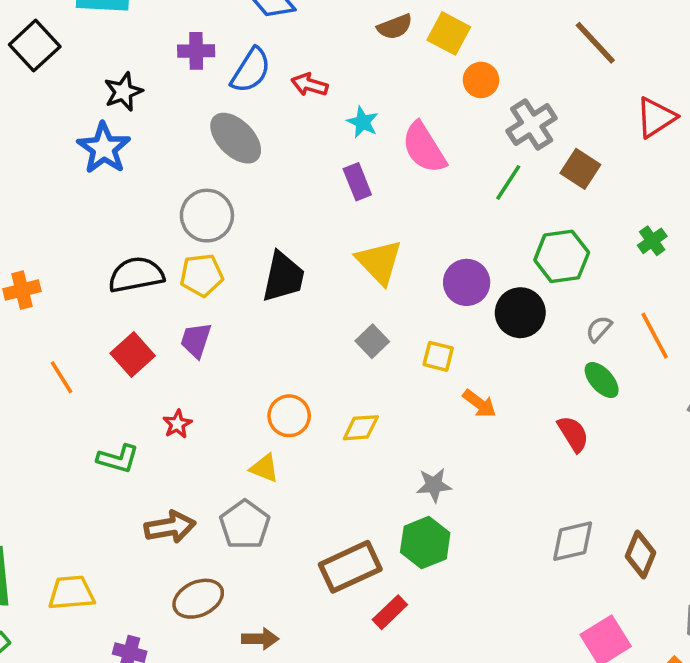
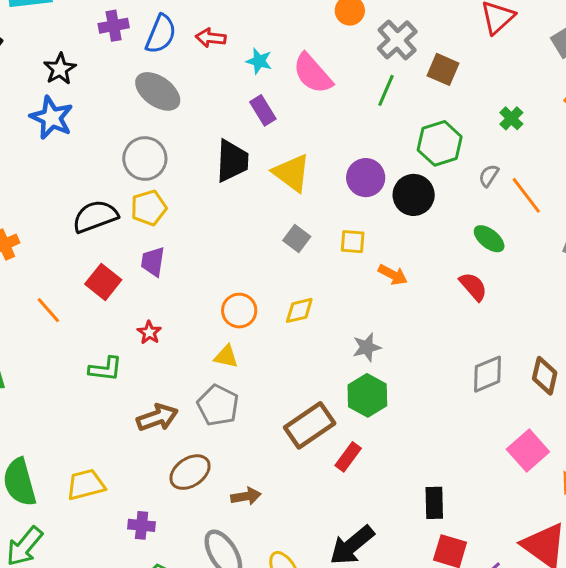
black trapezoid: (283, 277) -> (232, 161), moved
gray semicircle: (599, 329) -> (489, 176), moved

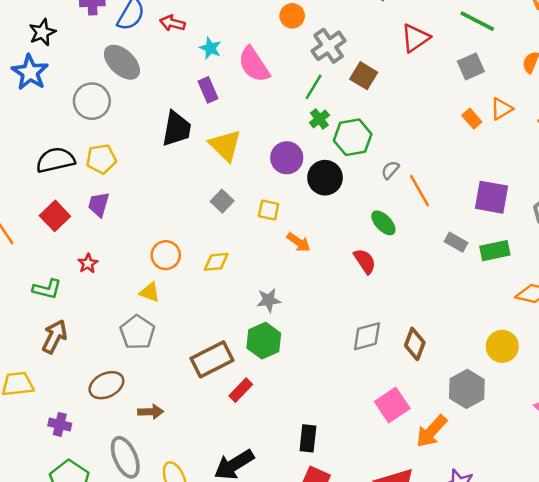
green cross: (511, 118) -> (319, 119), moved
gray circle: (145, 159) -> (92, 101), moved
brown arrow: (157, 417) -> (55, 337), moved, turned -52

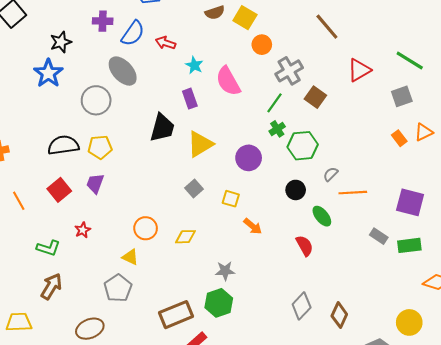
yellow triangle: (225, 145) -> (200, 144), turned 40
black circle: (325, 178) -> (296, 190), moved, size x0.7
orange line: (420, 191) -> (353, 193), turned -68
gray diamond: (367, 336) -> (302, 306), turned -36

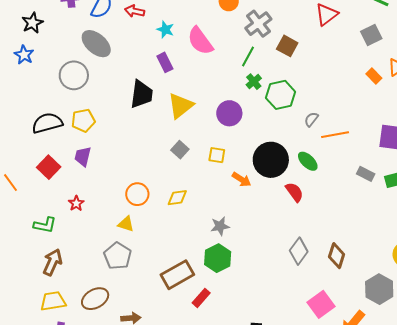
blue star: (48, 73) -> (24, 55), size x0.7
black circle: (296, 190) -> (271, 160), moved, size x1.8
yellow trapezoid: (19, 322) -> (53, 301), moved

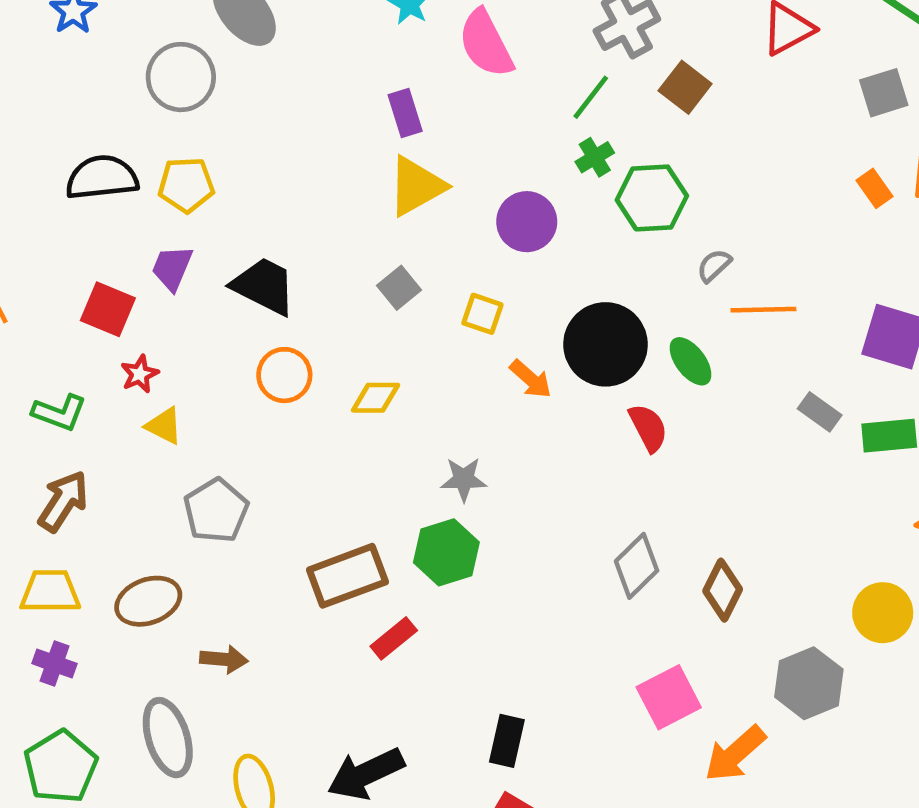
purple rectangle: (165, 62) -> (405, 113), moved
black trapezoid: (142, 94) -> (264, 286), moved, turned -80
red square: (49, 167) -> (108, 309), moved, turned -30
yellow triangle: (126, 224) -> (164, 426), moved

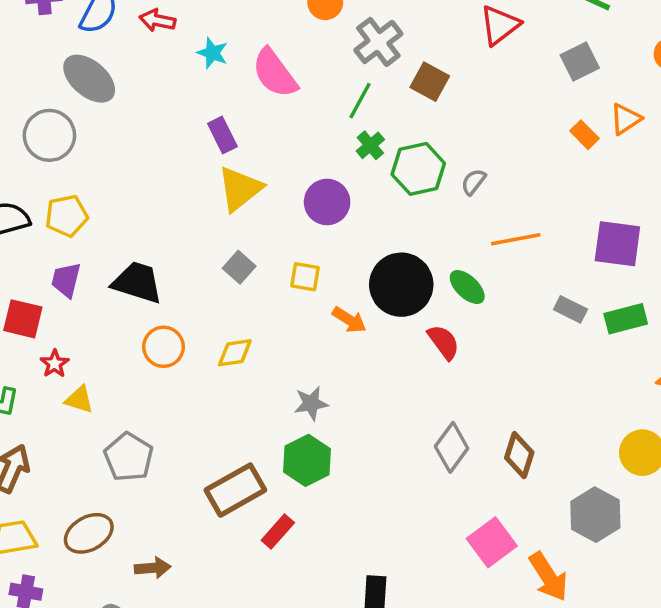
gray semicircle: (714, 266) -> (473, 182), moved
orange arrow: (735, 754) -> (548, 577), turned -72

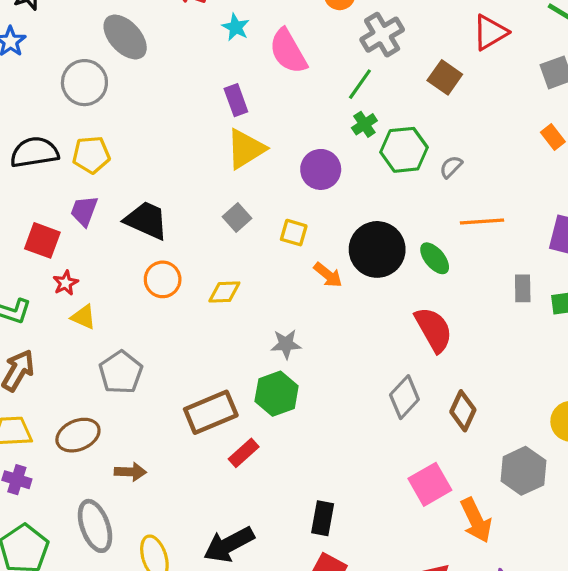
brown square: (430, 82) -> (445, 77), moved
gray rectangle: (570, 309) -> (523, 288), turned 56
red semicircle: (444, 342) -> (434, 329), moved, size x1.4

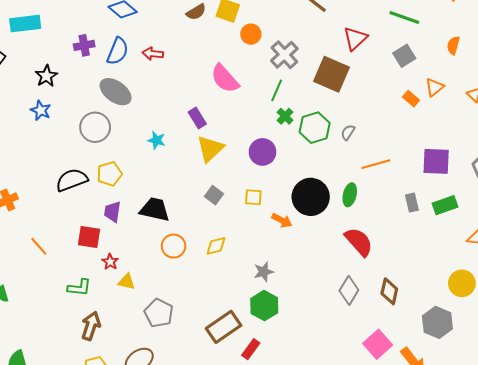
cyan star: (236, 27) -> (157, 140), moved
brown square: (445, 77) -> (332, 74), size x1.6
green ellipse: (435, 258) -> (350, 195), turned 65

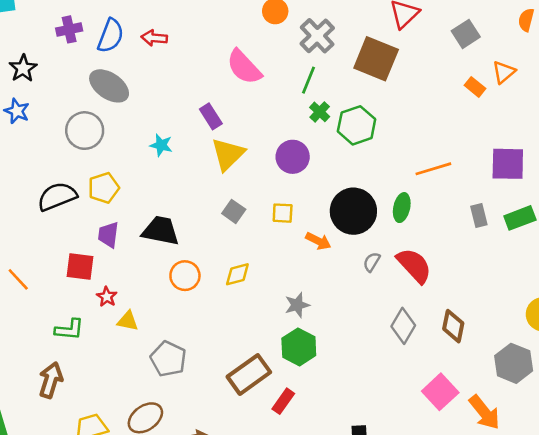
gray semicircle: (348, 132) -> (372, 262), moved
brown arrow: (91, 326) -> (51, 380), moved

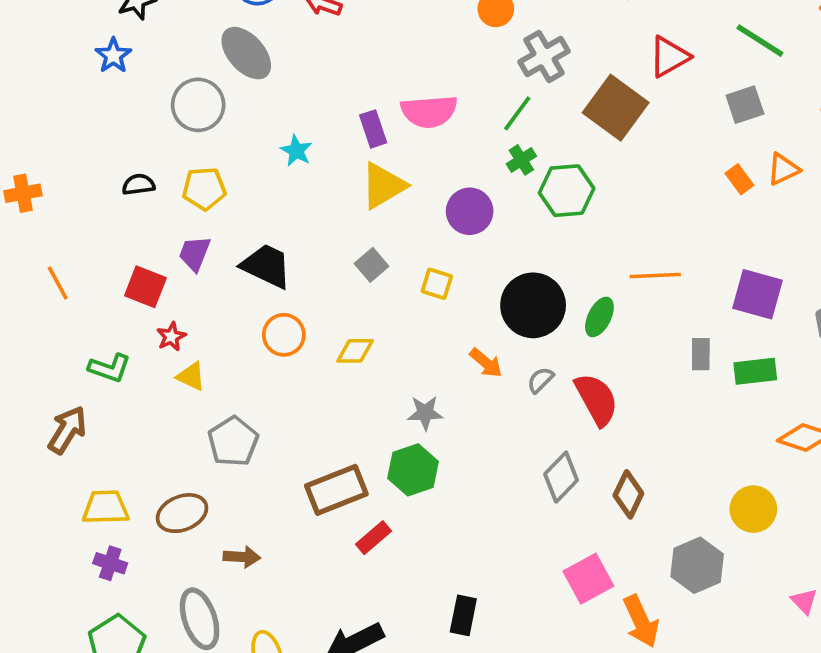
pink semicircle: (244, 67) -> (429, 111), moved, turned -66
black semicircle: (57, 196) -> (138, 184), size x0.6
orange arrow: (318, 241) -> (486, 363), moved

